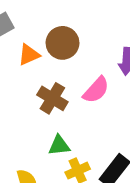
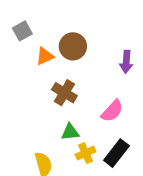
pink semicircle: (96, 90) -> (112, 111), moved

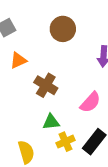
brown circle: (73, 46) -> (63, 29), moved
orange triangle: (45, 56) -> (18, 60), moved

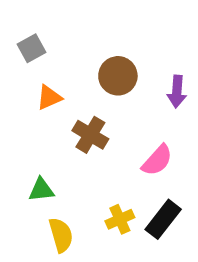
brown circle: (63, 29) -> (118, 76), moved
green triangle: (51, 122) -> (41, 190), moved

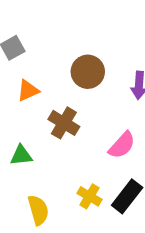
green triangle: (41, 190) -> (21, 155), moved
yellow cross: (120, 219) -> (89, 196), turned -35

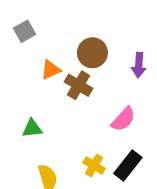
orange triangle: (28, 91) -> (51, 70), moved
brown cross: (64, 123) -> (79, 85), moved

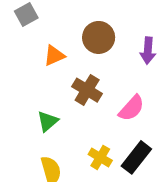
brown cross: (79, 85) -> (87, 90), moved
green triangle: (32, 128) -> (48, 121), moved, turned -35

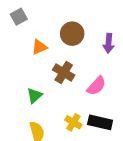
black rectangle: (136, 157) -> (100, 122), turned 65

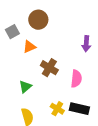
gray square: (19, 17) -> (12, 32), moved
brown circle: (72, 34) -> (38, 20), moved
pink semicircle: (96, 86) -> (76, 79), turned -36

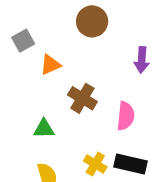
brown circle: (38, 20) -> (92, 21), moved
green triangle: (25, 87) -> (44, 129), turned 40

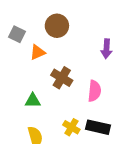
brown circle: (92, 21) -> (57, 26), moved
gray square: (23, 41) -> (17, 34), turned -35

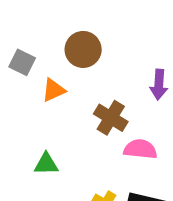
brown cross: (62, 78) -> (111, 118), moved
pink semicircle: (94, 91) -> (140, 149), turned -90

